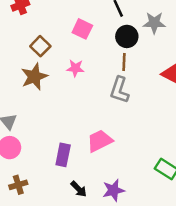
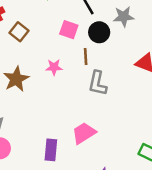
pink square: (82, 29) -> (69, 30), moved
brown square: (40, 46) -> (19, 32), moved
brown line: (124, 62) -> (86, 56), moved

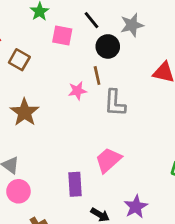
pink square: (69, 30) -> (62, 35), moved
pink star: (54, 67) -> (77, 91), moved

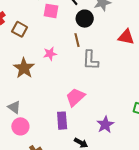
pink star: (77, 91) -> (50, 54), moved
pink trapezoid: (108, 160) -> (75, 97), moved
purple star: (136, 207) -> (105, 125), moved

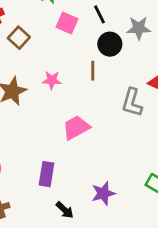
gray L-shape: (91, 60) -> (132, 103), moved
pink trapezoid: (75, 97) -> (76, 128), moved

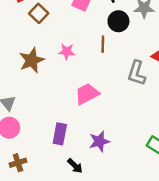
purple star: (103, 193) -> (99, 141), moved

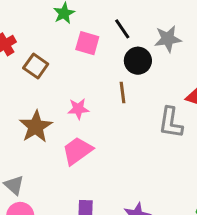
pink trapezoid: (87, 94) -> (77, 151), moved

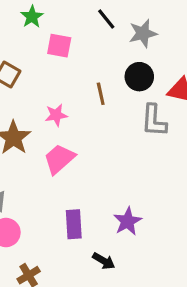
black line: (122, 29) -> (106, 19), moved
black circle: (138, 61) -> (139, 77), moved

